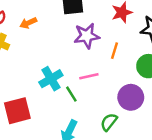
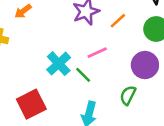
orange line: (115, 51) -> (118, 21), turned 42

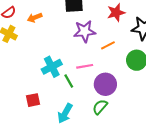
purple circle: (145, 65) -> (105, 84), moved
red square: (31, 104) -> (33, 100), moved, size x0.6

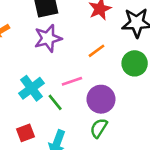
purple star: (85, 31) -> (48, 38), moved
red square: (33, 100) -> (25, 133), moved

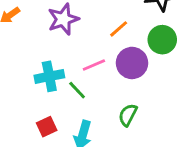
cyan cross: (31, 88) -> (49, 76), turned 30
purple circle: (101, 99) -> (132, 63), moved

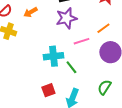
pink line: (94, 65) -> (81, 41), moved

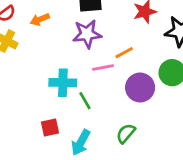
orange line: (103, 28) -> (124, 53), moved

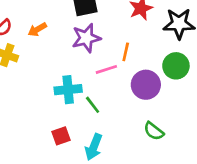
orange line: (124, 53) -> (126, 52), turned -42
green semicircle: (126, 133) -> (154, 131), moved, turned -85

